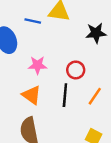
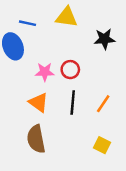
blue line: (33, 21) -> (28, 23), moved
red circle: (76, 70) -> (70, 70), moved

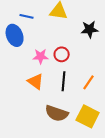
brown semicircle: (36, 139) -> (57, 113), moved, turned -60
yellow square: (102, 145) -> (88, 116), size x1.6

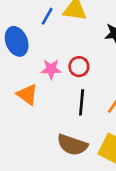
blue line: (27, 16) -> (47, 16), moved, turned -72
orange triangle: (36, 81) -> (27, 94), moved

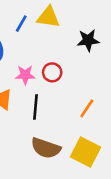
black line: (82, 102) -> (35, 107), moved

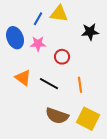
pink star: (25, 75) -> (38, 44), moved
black line: (35, 107) -> (49, 84), turned -66
orange line: (87, 108) -> (80, 85), moved, turned -42

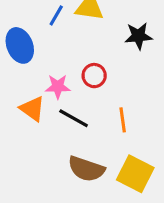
pink star: (38, 44) -> (58, 87), moved

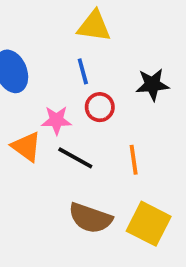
blue line: (56, 15) -> (83, 71), moved, turned -45
black star: (138, 36) -> (152, 85), moved

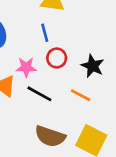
black star: (152, 85) -> (93, 66), moved, turned 30
orange line: (134, 160) -> (81, 95), turned -54

